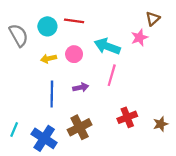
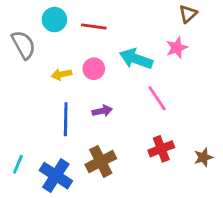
brown triangle: (153, 19) -> (188, 14), moved
cyan circle: (47, 26) -> (54, 20), moved
pink line: (112, 75) -> (157, 98), moved, turned -50

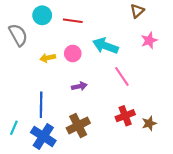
brown triangle: (188, 14) -> (137, 11), moved
pink star: (177, 48) -> (149, 40), moved
blue line: (66, 119) -> (41, 105), moved
brown star: (203, 157) -> (149, 123), moved

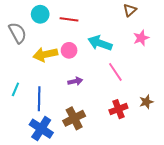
yellow arrow: (48, 58) -> (45, 54), size x1.6
brown star: (149, 123) -> (146, 102), moved
cyan line: (14, 128) -> (15, 89), moved

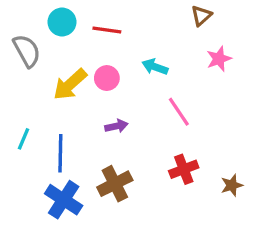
cyan arrow: (100, 43) -> (155, 67), size x0.7
yellow arrow: (45, 54) -> (70, 84), turned -30
brown star: (146, 102) -> (232, 185), moved

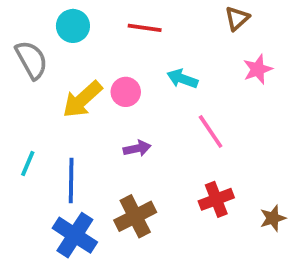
red line: (107, 30) -> (145, 28), moved

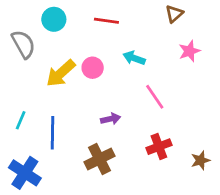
purple arrow: (137, 148) -> (111, 119), moved
blue cross: (75, 235) -> (25, 173), moved

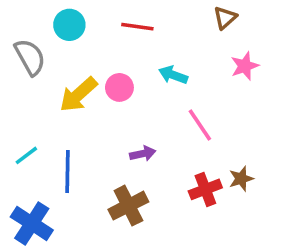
cyan line: (21, 120) -> (26, 155), turned 30
brown star: (200, 160) -> (241, 179), moved

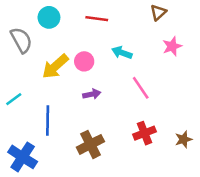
purple arrow: (143, 154) -> (92, 94), moved
cyan line: (26, 155) -> (14, 99), moved
brown star: (241, 179) -> (183, 139), moved

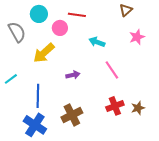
pink circle: (84, 61) -> (60, 28), moved
brown star: (183, 139) -> (138, 108), moved
blue cross: (23, 157) -> (35, 125), moved

